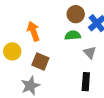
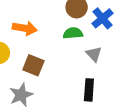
orange arrow: (33, 31) -> (25, 28), turned 120

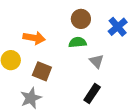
blue cross: (103, 18) -> (118, 27), moved
black rectangle: (89, 90) -> (92, 94), turned 30

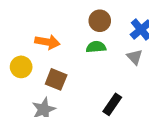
gray triangle: (97, 61) -> (135, 57), moved

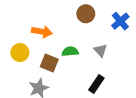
green semicircle: (96, 47) -> (70, 51), moved
gray triangle: (135, 57) -> (100, 50), moved

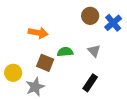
brown circle: (86, 14) -> (90, 16), moved
yellow circle: (20, 53) -> (13, 73), moved

